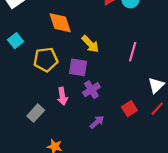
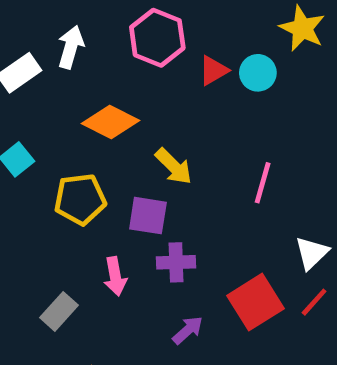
orange diamond: (60, 23) -> (111, 122), turned -45
purple cross: (91, 90) -> (176, 262), turned 30
red square: (129, 109) -> (256, 302), size x1.6

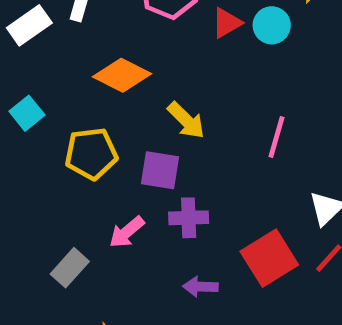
pink arrow: (115, 276) -> (127, 232), turned 60
purple arrow: (188, 330) -> (200, 287), turned -136

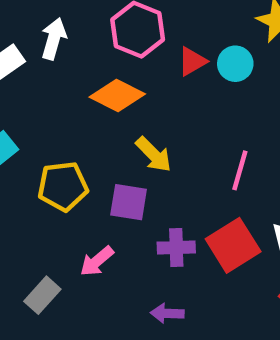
orange diamond: (122, 75) -> (117, 95), moved
purple cross: (189, 218) -> (176, 248), moved
red square: (269, 258) -> (233, 245), moved

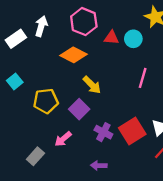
red triangle: (192, 61) -> (111, 38), turned 35
pink line: (240, 170) -> (143, 78), moved
purple square: (129, 202) -> (79, 109), turned 36
purple cross: (176, 248) -> (103, 132), turned 30

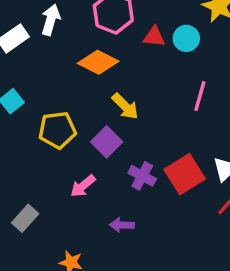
gray rectangle: (35, 156) -> (25, 218), moved
purple arrow: (99, 165) -> (122, 225), moved

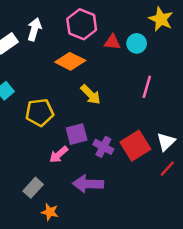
purple square: (107, 142) -> (77, 134), moved, turned 30
gray rectangle: (25, 218) -> (33, 188), moved
purple arrow: (122, 225) -> (88, 184), size x1.6

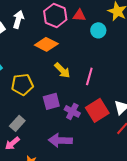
red triangle: (112, 42) -> (79, 15), moved
pink line: (147, 87) -> (89, 76), moved
pink arrow: (59, 155) -> (12, 143), moved
gray rectangle: (33, 188) -> (17, 123), moved

